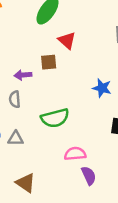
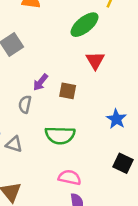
brown square: (49, 62) -> (68, 91), moved
purple arrow: (23, 75) -> (41, 82), turned -63

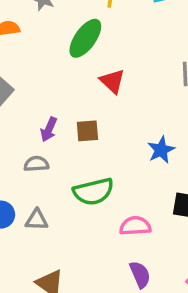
gray semicircle: (25, 104) -> (36, 164), turned 90
blue star: (116, 119) -> (161, 150), turned 30
pink semicircle: (70, 177) -> (135, 226), moved

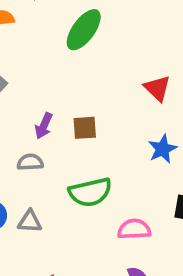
red triangle: (112, 81) -> (157, 88), moved

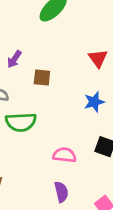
purple arrow: (44, 126) -> (14, 59), moved
green semicircle: (90, 192) -> (21, 122), moved

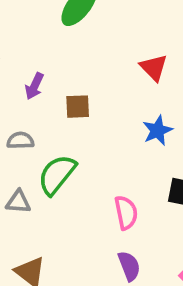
green semicircle: (21, 122) -> (57, 175), turned 140
pink semicircle: (64, 155) -> (126, 213), turned 80

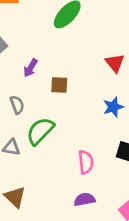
gray semicircle: (20, 141) -> (17, 105), turned 66
purple semicircle: (129, 266) -> (84, 200), turned -85

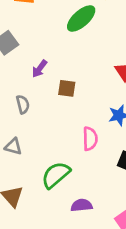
green semicircle: (40, 131) -> (56, 175), moved
pink semicircle: (86, 162) -> (90, 139), moved

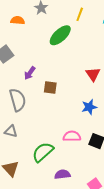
gray semicircle: (23, 104) -> (18, 100), size x1.6
pink semicircle: (90, 139) -> (72, 136), moved, turned -90

